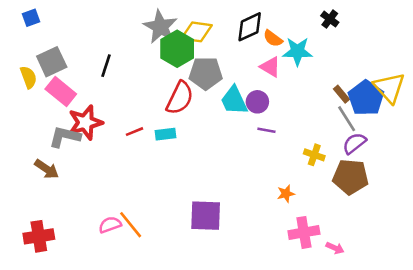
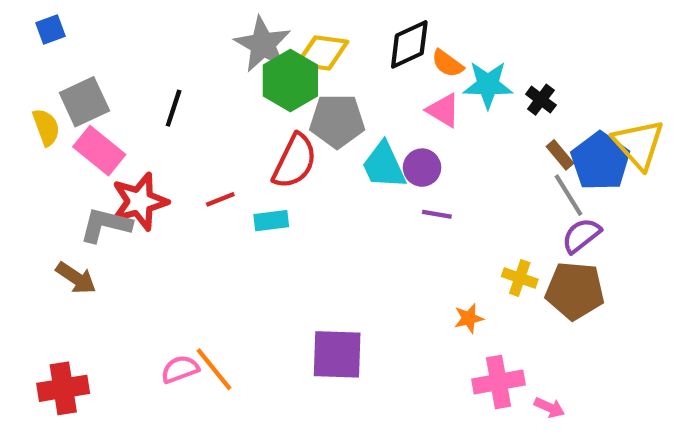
black cross: (330, 19) -> (541, 100), moved
red line: (135, 132) -> (220, 199), moved
yellow cross: (314, 155) -> (520, 278), moved

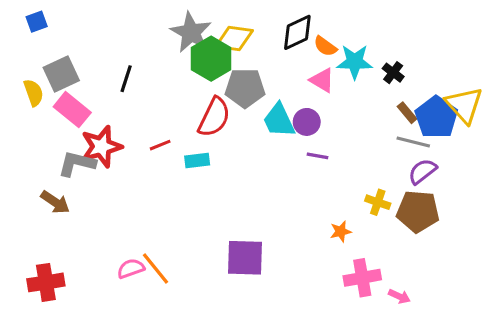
gray line: (569, 195) -> (413, 142), turned -44

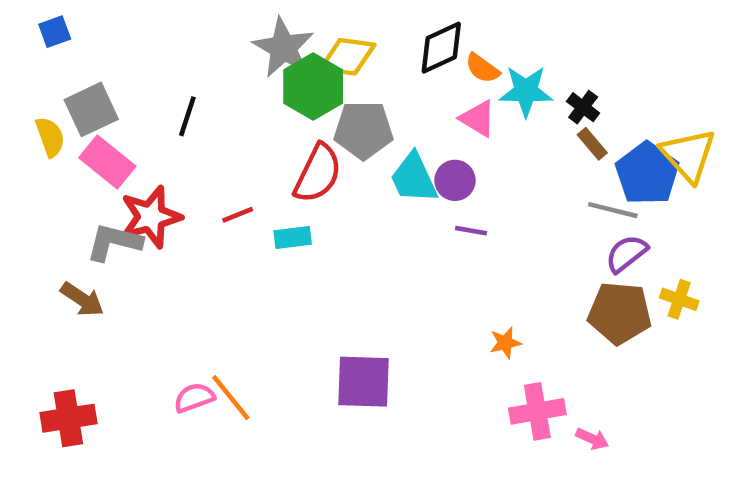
brown rectangle: (407, 113) -> (592, 144), moved
yellow cross: (378, 202) -> (679, 299), moved

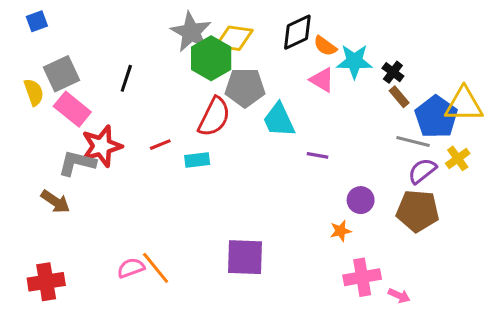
yellow triangle: (688, 155) -> (464, 105), turned -48
purple circle: (455, 180) -> (361, 200), moved
yellow cross: (679, 299) -> (458, 158), moved, turned 35

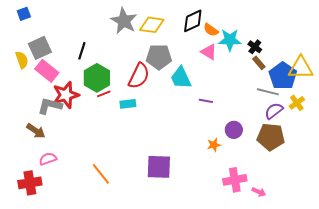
green hexagon: (211, 58) -> (97, 78), moved
orange star: (341, 231) -> (214, 145), moved
pink semicircle: (131, 268) -> (48, 159), moved

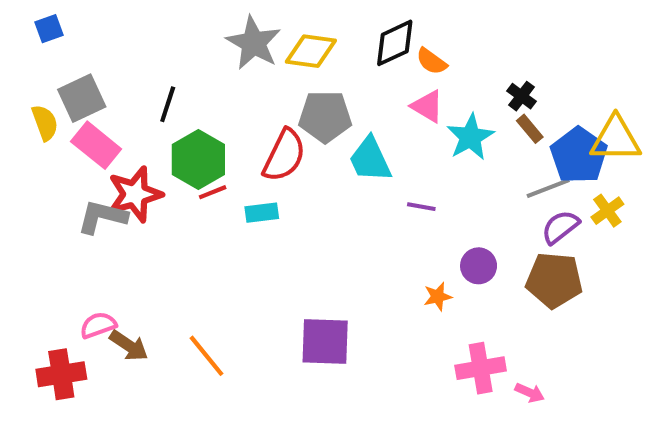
cyan star: (230, 40) -> (470, 137), moved, turned -30
gray line: (268, 92) -> (548, 188), turned -35
brown arrow: (36, 131) -> (129, 346), moved

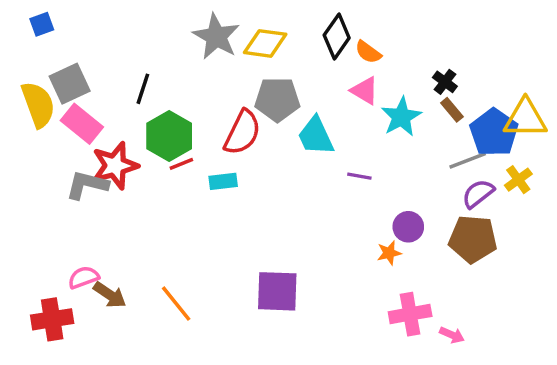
black diamond: (395, 43) -> (337, 36), turned -30
yellow semicircle: (45, 123) -> (38, 105), size x1.5
orange star: (438, 297) -> (389, 253), moved

